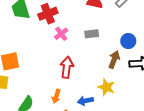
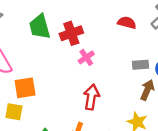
gray rectangle: (92, 34) -> (140, 65), moved

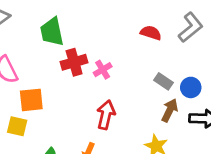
red cross: (71, 33) -> (74, 62), moved
gray rectangle: (140, 65) -> (164, 81), turned 35

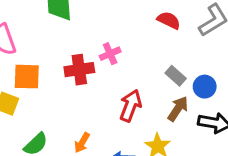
red cross: (74, 62) -> (79, 70), moved
red arrow: (106, 115) -> (131, 106), moved

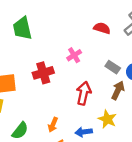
pink cross: (110, 54) -> (74, 55), moved

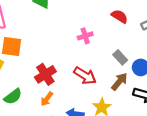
red cross: (43, 73) -> (45, 74), moved, turned -30
red arrow: (84, 93) -> (85, 76), turned 95

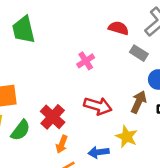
gray rectangle: (120, 57) -> (139, 53), moved
green semicircle: (13, 96) -> (21, 130), moved

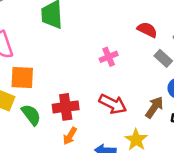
red cross: (53, 117) -> (66, 107), turned 30
green semicircle: (21, 130) -> (31, 115), turned -85

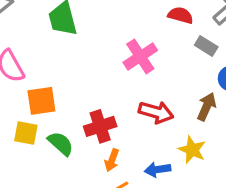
pink cross: (109, 57) -> (140, 56), size x1.5

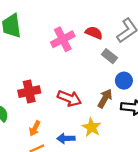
pink cross: (140, 56) -> (63, 39), moved
red cross: (100, 126) -> (29, 92), moved

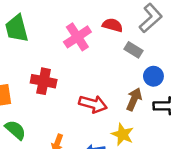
red cross: (29, 92) -> (44, 81), moved, turned 30

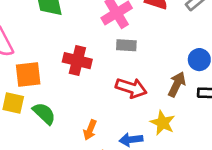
gray rectangle: (134, 50) -> (126, 45), moved, turned -30

